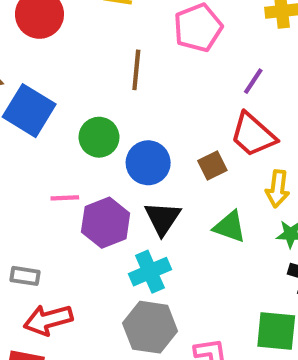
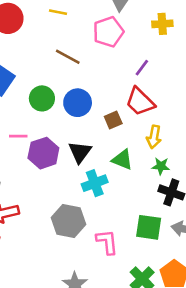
brown line: (136, 70) -> (68, 57), turned -70
blue circle: (148, 163) -> (78, 103), moved
cyan cross: (150, 272) -> (95, 183), moved

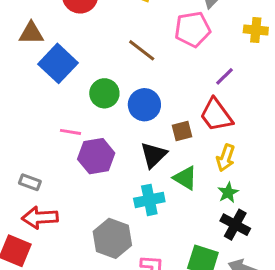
black triangle: (80, 152) -> (154, 155), moved
green star: (161, 166) -> (228, 193), turned 30

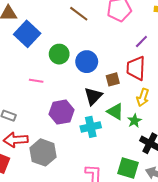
brown line: (142, 50) -> (79, 14), moved
red trapezoid: (216, 115) -> (136, 68), turned 40
purple hexagon: (96, 156) -> (61, 112), moved
green star: (228, 193) -> (134, 121), moved
gray hexagon: (112, 238) -> (43, 152), moved

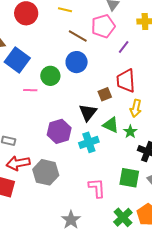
brown line: (79, 14) -> (78, 36), moved
purple line: (141, 42) -> (124, 47), moved
blue circle: (87, 62) -> (77, 62), moved
pink line: (36, 81) -> (30, 90), moved

